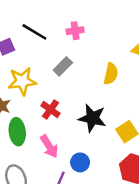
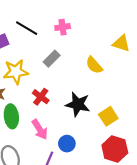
yellow semicircle: (111, 74) -> (94, 65), turned 126

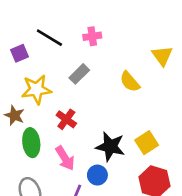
yellow triangle: (121, 43) -> (162, 56), turned 36
black star: (78, 104) -> (110, 147), moved

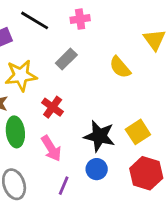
blue circle: (97, 175) -> (97, 169), moved

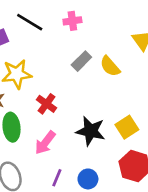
gray rectangle: (66, 59) -> (81, 61), moved
pink arrow: (51, 148) -> (45, 143), turned 70
blue circle: (97, 169) -> (88, 179), moved

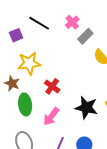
pink cross: (72, 21) -> (72, 22), turned -32
gray rectangle: (81, 61) -> (85, 36), moved

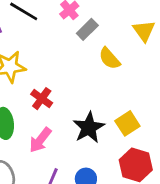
black star: (86, 107) -> (89, 128), turned 30

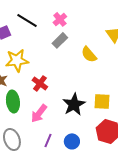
gray rectangle: (87, 29) -> (60, 40), moved
yellow square: (127, 123) -> (102, 101), turned 36

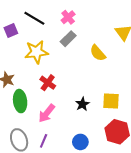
yellow star: (17, 60) -> (36, 52), moved
black star: (74, 104) -> (82, 104), size x0.6
purple line: (48, 140) -> (44, 141), moved

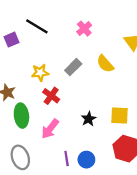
pink cross: (68, 17) -> (84, 29), moved
gray rectangle: (68, 39) -> (73, 67), moved
yellow star: (36, 52) -> (40, 73), moved, size x0.7
purple line: (44, 141) -> (67, 159), moved, turned -32

